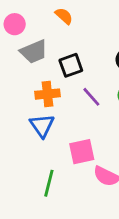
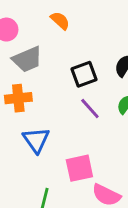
black square: (71, 65) -> (84, 74), moved
orange cross: (48, 94) -> (18, 98), moved

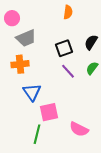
orange semicircle: (60, 21) -> (68, 12), moved, turned 56
pink square: (79, 168) -> (49, 112), moved

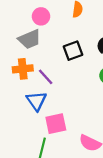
pink circle: (12, 18) -> (41, 16), moved
purple line: (68, 71) -> (46, 77), moved

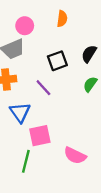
purple line: (46, 77) -> (43, 88), moved

